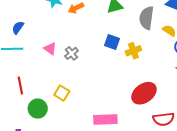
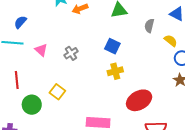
gray semicircle: (147, 18) -> (149, 26), size x0.6
pink triangle: (50, 49) -> (41, 50), moved
yellow cross: (133, 51) -> (115, 71), moved

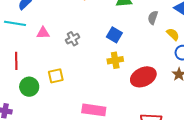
pink triangle: (41, 50) -> (43, 33), turned -48
yellow square: (57, 92) -> (56, 76), turned 35
red ellipse: (139, 100) -> (143, 77), moved

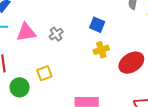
pink triangle: (43, 33) -> (26, 32), size x1.5

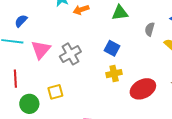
pink triangle: (26, 32) -> (41, 50), turned -45
gray cross: (56, 34) -> (70, 54), size x1.5

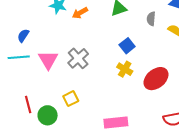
blue square: (112, 48) -> (127, 46), moved, turned 35
yellow cross: (114, 74) -> (125, 69), turned -35
red line: (15, 79) -> (28, 104), moved

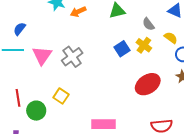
gray semicircle: (151, 19) -> (148, 24), turned -48
yellow cross: (125, 69) -> (144, 45), moved
yellow square: (71, 99) -> (61, 96), turned -35

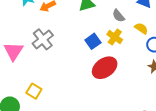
gray cross: (72, 57) -> (43, 39), moved
red ellipse: (148, 84) -> (105, 68), moved

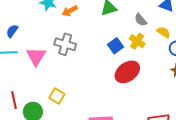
gray cross: (43, 39) -> (65, 44), turned -35

